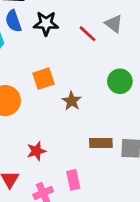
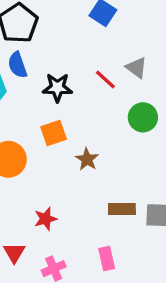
black star: (46, 23) -> (57, 88), moved
green circle: (120, 81) -> (143, 117), moved
pink rectangle: (73, 180) -> (107, 259), moved

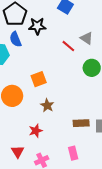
black star: (57, 88) -> (37, 26), moved
brown star: (87, 159) -> (47, 105), moved

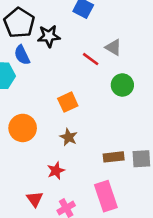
orange square: (39, 79) -> (68, 102), moved
pink rectangle: (73, 153) -> (106, 196), size x1.6

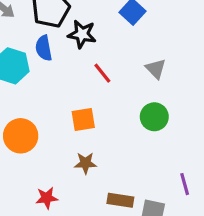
red line: (91, 59) -> (102, 73), moved
brown star: (69, 137) -> (85, 163), moved, turned 30

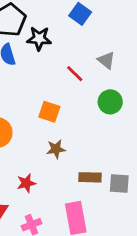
red line: (102, 73) -> (75, 74), moved
orange square: (83, 119) -> (49, 112), turned 35

